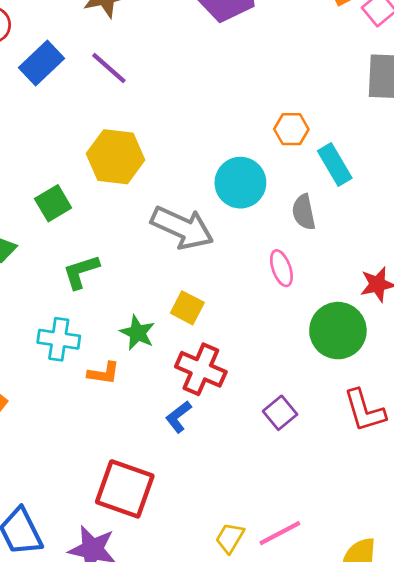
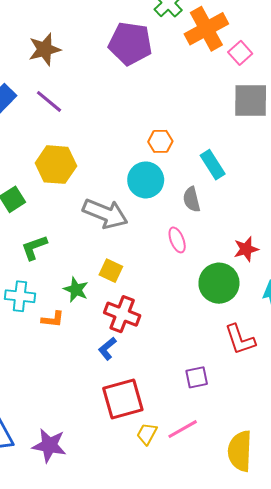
orange hexagon: (291, 129) -> (160, 141), moved
purple square: (280, 413) -> (197, 377), moved, turned 30
red square: (125, 489) -> (123, 399), moved, turned -33

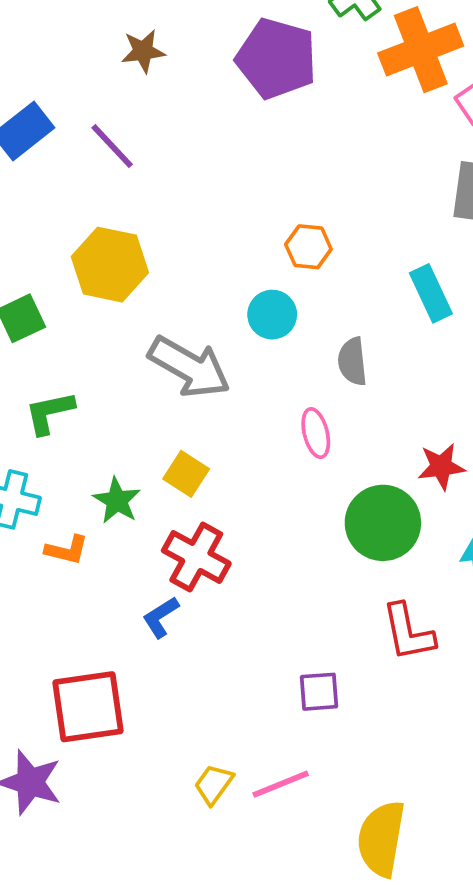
brown star: (45, 49) -> (143, 51), moved, size x0.7
cyan rectangle: (213, 165) -> (431, 293), moved
cyan circle: (146, 180) -> (272, 315), size x0.7
red square: (123, 399) -> (88, 707), moved

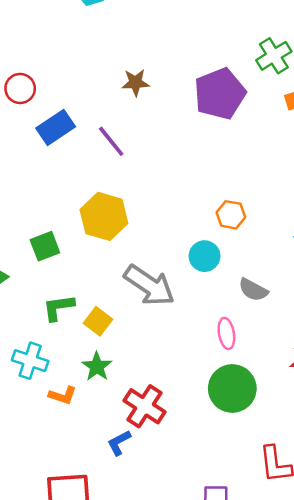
purple pentagon: (276, 58) -> (220, 94), turned 30
gray semicircle: (352, 362) -> (253, 290), turned -60
yellow square: (186, 474) -> (98, 321), moved
green circle: (383, 523) -> (232, 388), moved

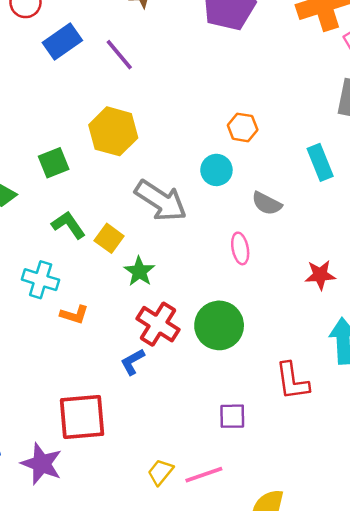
green L-shape: (58, 307) -> (68, 225), turned 64
green star: (97, 367) -> (139, 271), moved
green circle: (232, 388) -> (219, 325), moved

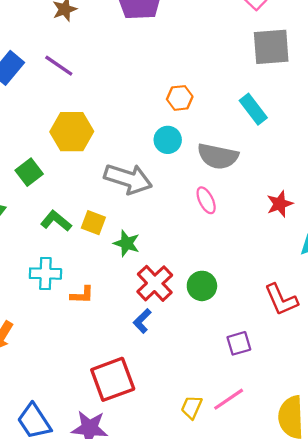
gray semicircle: (267, 203) -> (218, 156), size x1.5
red cross: (158, 324) -> (155, 283), turned 30
green circle: (219, 325) -> (202, 286), moved, size x0.7

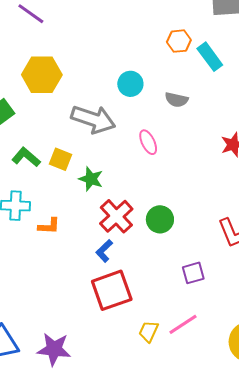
orange hexagon: (180, 98) -> (179, 41), moved
gray semicircle: (218, 156) -> (177, 100), size x0.6
pink ellipse: (206, 200) -> (148, 142), moved
red square: (113, 379) -> (112, 290), moved

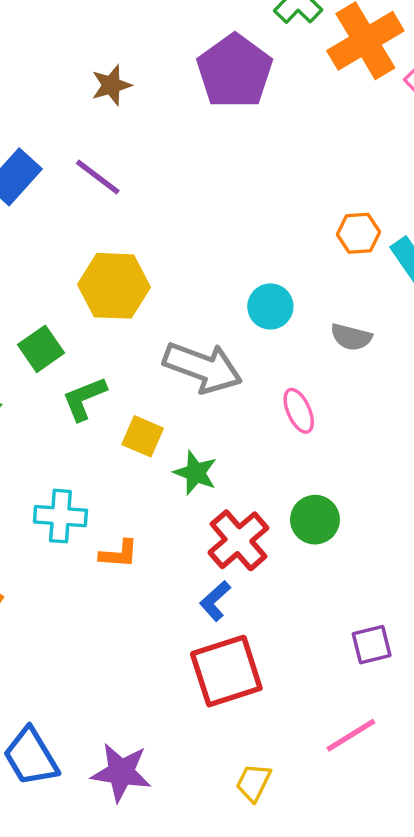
green L-shape: (26, 157) -> (84, 399), moved, turned -64
green circle: (160, 219) -> (315, 520), moved
yellow trapezoid: (149, 331) -> (253, 783), moved

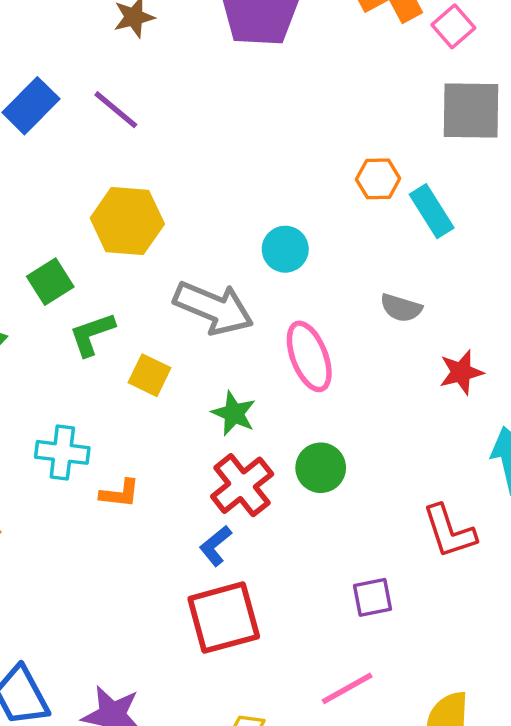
gray semicircle: (351, 337) -> (401, 308), moved
pink ellipse: (299, 411) -> (309, 356), size x1.5
green star: (195, 473) -> (234, 413), moved

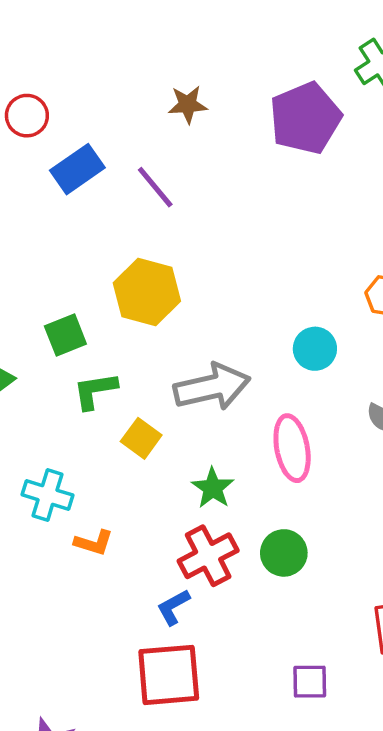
cyan circle: (285, 249) -> (315, 349), moved
gray arrow: (214, 308) -> (212, 387), turned -46

